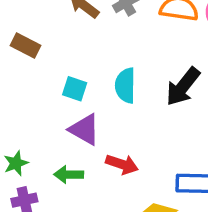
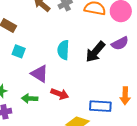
cyan square: (75, 89) -> (19, 51), moved

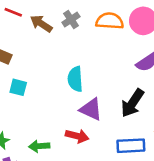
black arrow: (95, 52) -> (132, 103), moved
purple triangle: (40, 74) -> (91, 109), moved

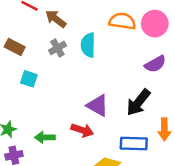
gray cross: (71, 20) -> (57, 48), moved
cyan semicircle: (75, 79) -> (88, 45), moved

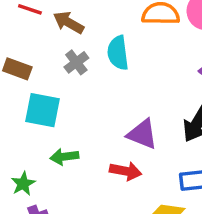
cyan square: (29, 79) -> (43, 110), size x1.5
green arrow: (45, 137) -> (64, 157), moved

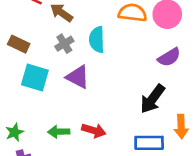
purple triangle: (142, 134) -> (78, 77), moved
green arrow: (64, 157) -> (59, 132), moved

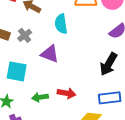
gray cross: (64, 44) -> (25, 35), moved
cyan square: (35, 78) -> (17, 71), moved

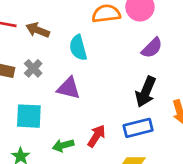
red arrow: (67, 93) -> (96, 136), turned -60
blue rectangle: (110, 98) -> (138, 128), moved

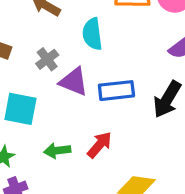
gray cross: (33, 68) -> (47, 59), moved
blue rectangle: (138, 128) -> (116, 91), moved

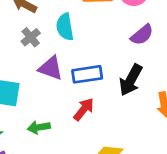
gray cross: (47, 59) -> (31, 37), moved
red arrow: (100, 145) -> (84, 109), moved

